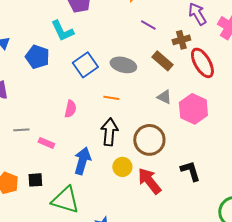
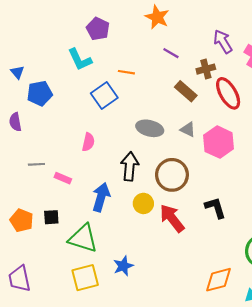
blue pentagon: (37, 57) -> (40, 93), moved, turned -30
gray ellipse: (123, 65) -> (150, 128), moved
orange line: (111, 98) -> (126, 72), moved

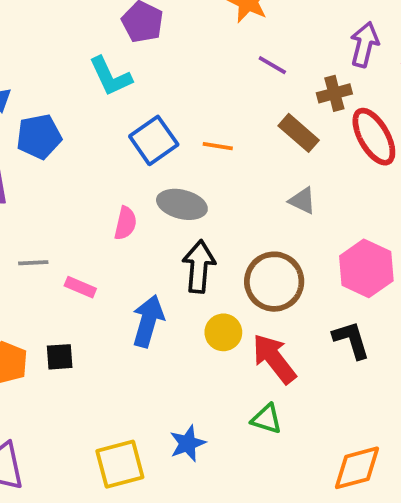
purple arrow: (223, 41) -> (364, 44), turned 45
orange line: (126, 72) -> (218, 146), moved
gray ellipse: (150, 128) -> (182, 204), moved
pink hexagon: (219, 142) -> (366, 268), moved
green triangle: (83, 238) -> (267, 419), moved, size x0.6

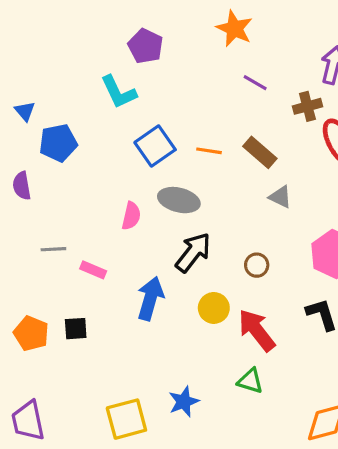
brown rectangle: (299, 133) -> (260, 152), moved
black arrow: (199, 266) -> (193, 252), turned 33
brown circle: (274, 282) -> (257, 265), size x0.5

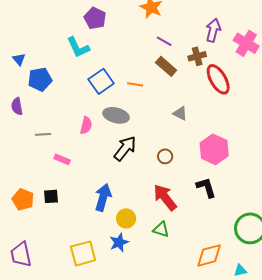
brown rectangle: (260, 152) -> (166, 66), moved
gray line: (53, 249) -> (43, 134), moved
blue arrow: (150, 298) -> (103, 197), moved
yellow circle: (214, 308) -> (126, 218), moved

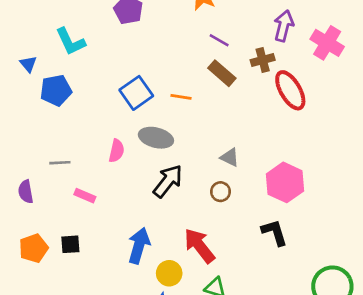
cyan L-shape: (78, 47) -> (70, 42), moved
purple semicircle: (17, 106) -> (26, 192), moved
gray triangle: (180, 113) -> (230, 157), moved
red arrow: (165, 197) -> (199, 246), moved
orange pentagon: (23, 199) -> (34, 248), turned 30

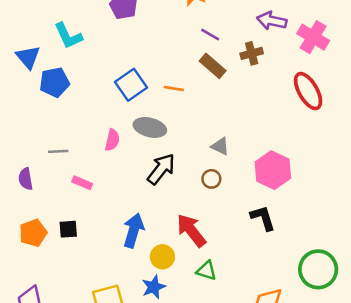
purple arrow: (284, 26) -> (272, 21), turned -92
blue triangle: (28, 64) -> (28, 57), size x1.5
red ellipse: (290, 90) -> (308, 91), moved

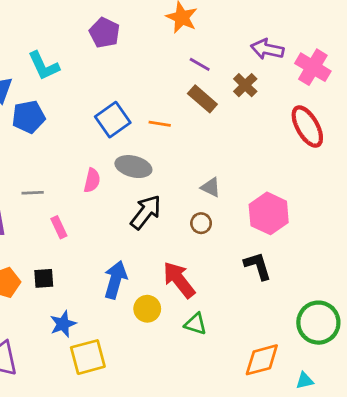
brown cross: (252, 53) -> (245, 85), turned -30
pink rectangle: (82, 183) -> (59, 227), turned 42
blue star: (154, 287) -> (63, 324), moved

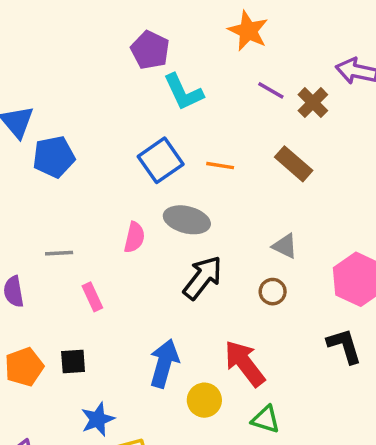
cyan L-shape: (44, 66) -> (183, 92), moved
brown cross: (245, 85) -> (313, 103), moved
brown rectangle: (202, 99) -> (294, 164), moved

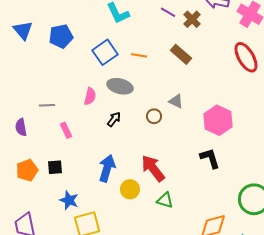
blue pentagon: (54, 157) -> (61, 36), moved
black arrow: (203, 278) -> (114, 119), moved, size x0.6
brown circle: (273, 292) -> (154, 116), moved
blue star: (98, 419) -> (69, 200), turned -30

